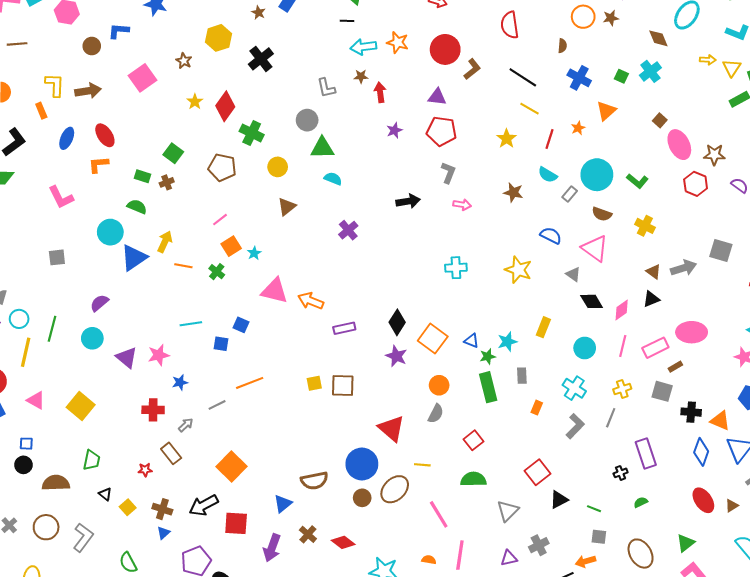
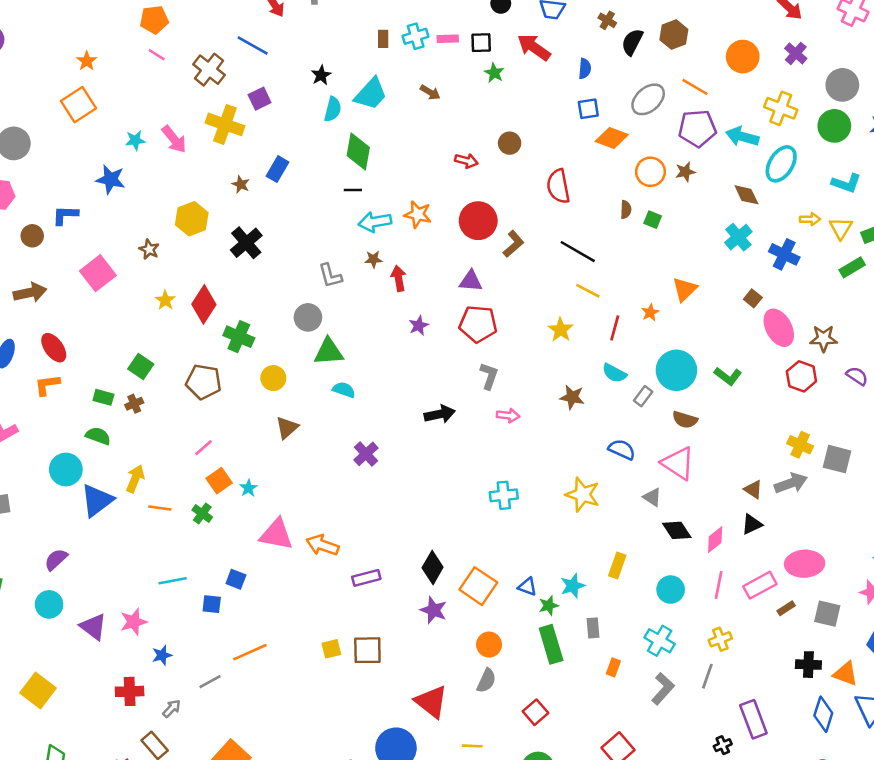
green square: (621, 76) -> (653, 220), moved
blue cross: (579, 78) -> (784, 254), moved
yellow cross: (645, 226) -> (800, 445), moved
gray square: (662, 391) -> (827, 614), moved

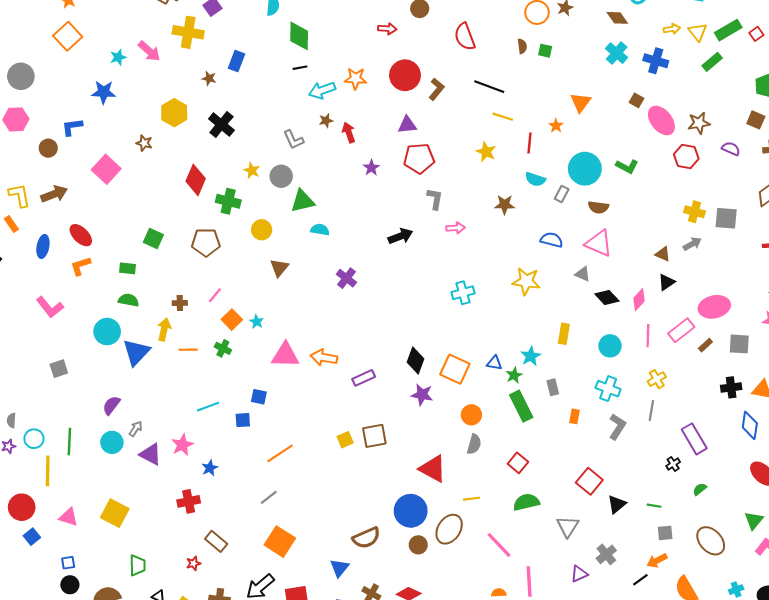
yellow star: (165, 300) -> (252, 171), moved
brown cross: (134, 404) -> (180, 303), moved, turned 32
gray arrow: (791, 483) -> (692, 244), size x0.7
gray line: (210, 682) -> (269, 497), moved
gray arrow: (172, 709) -> (136, 429), moved

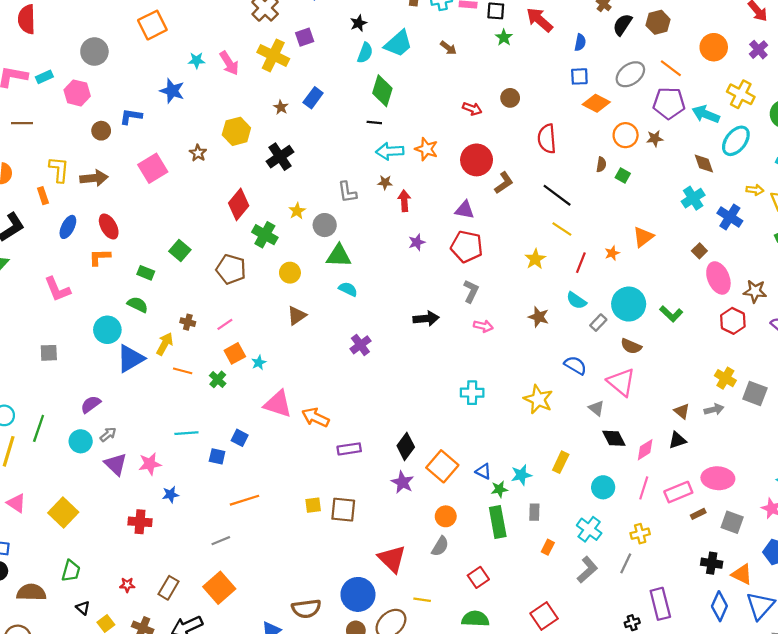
brown rectangle: (216, 541) -> (169, 588), moved, turned 65

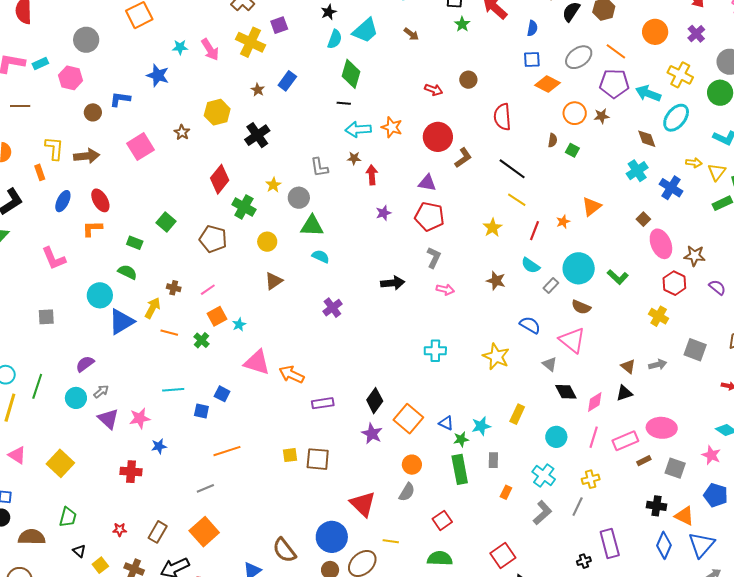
yellow cross: (725, 378) -> (659, 316), moved
brown semicircle: (306, 609) -> (284, 550), turned 60

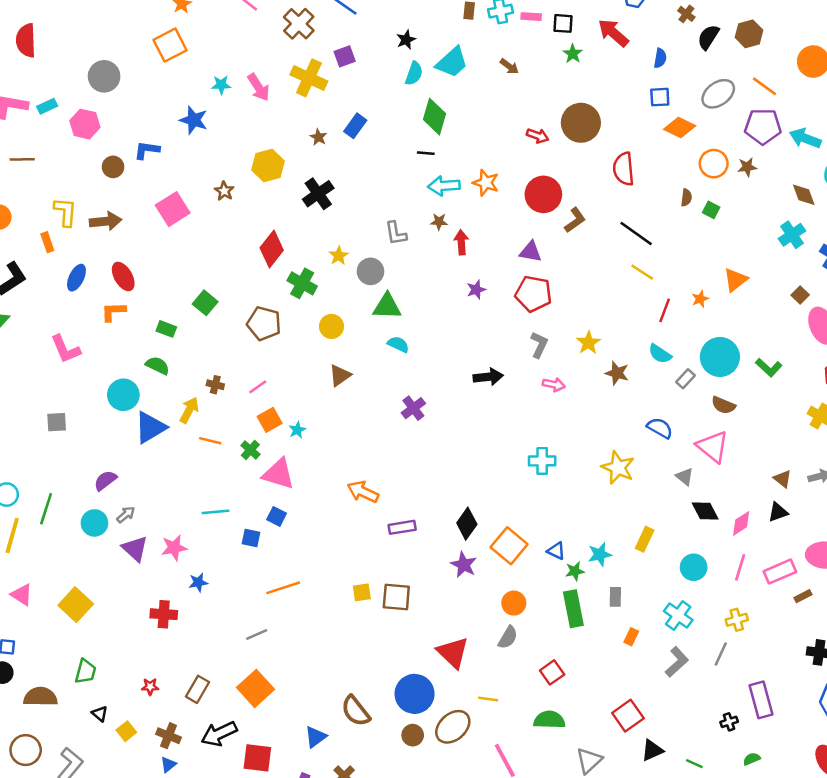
brown circle: (468, 80) -> (581, 123), size x1.8
yellow star: (493, 228) -> (588, 343), moved
pink triangle: (257, 362) -> (279, 474), moved

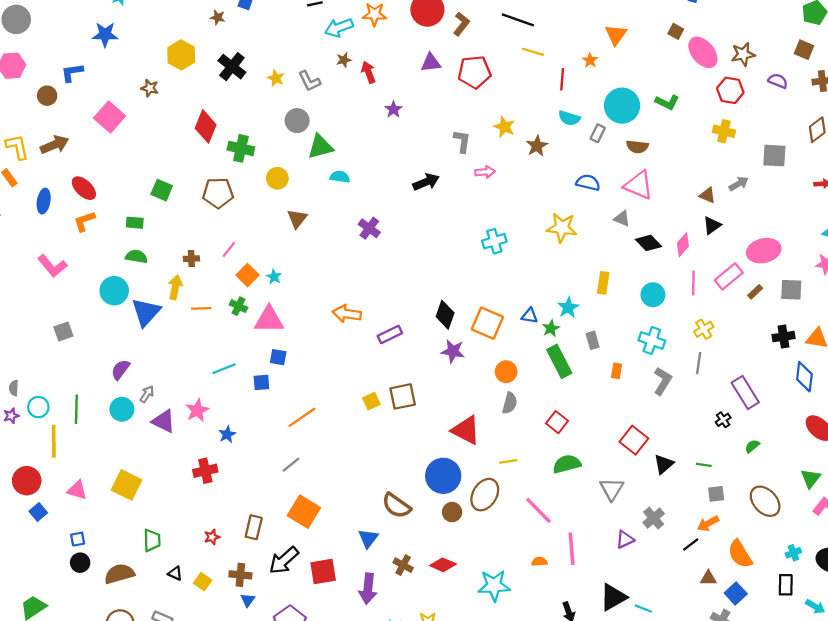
yellow star: (339, 256) -> (276, 78), moved
red pentagon: (534, 294) -> (474, 72), moved
brown star: (617, 373) -> (537, 146), turned -30

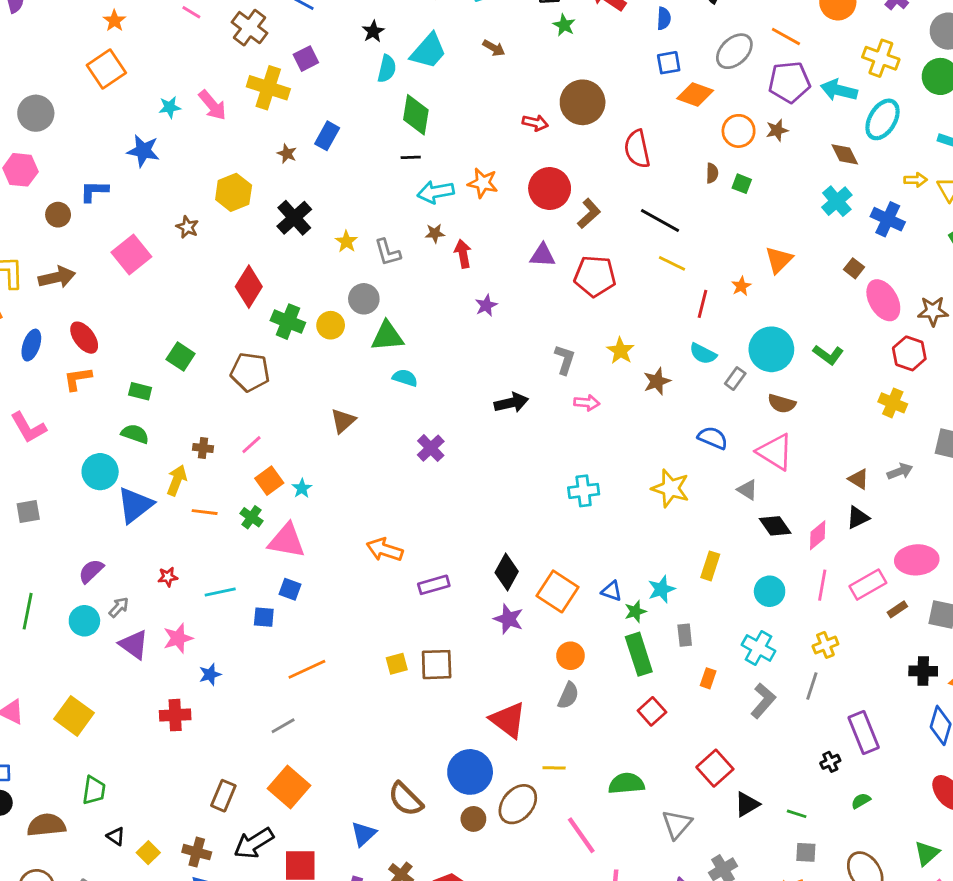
yellow circle: (277, 178) -> (331, 325), moved
red square: (557, 422) -> (652, 711), moved
red star: (212, 537) -> (168, 577), moved

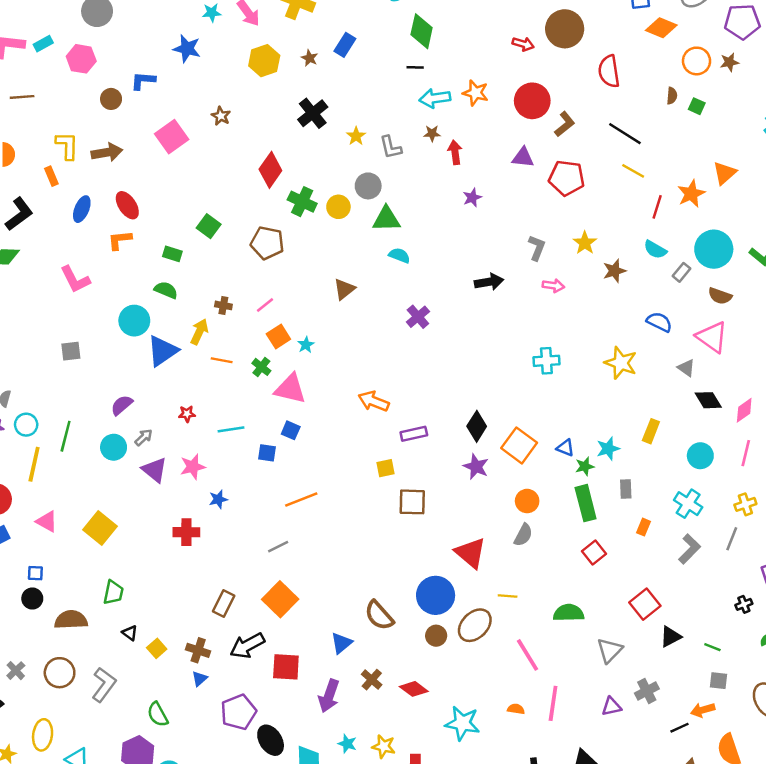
yellow hexagon: (234, 192) -> (264, 61), moved
orange star: (741, 286) -> (691, 194), size x1.6
yellow square: (397, 664) -> (386, 468), moved

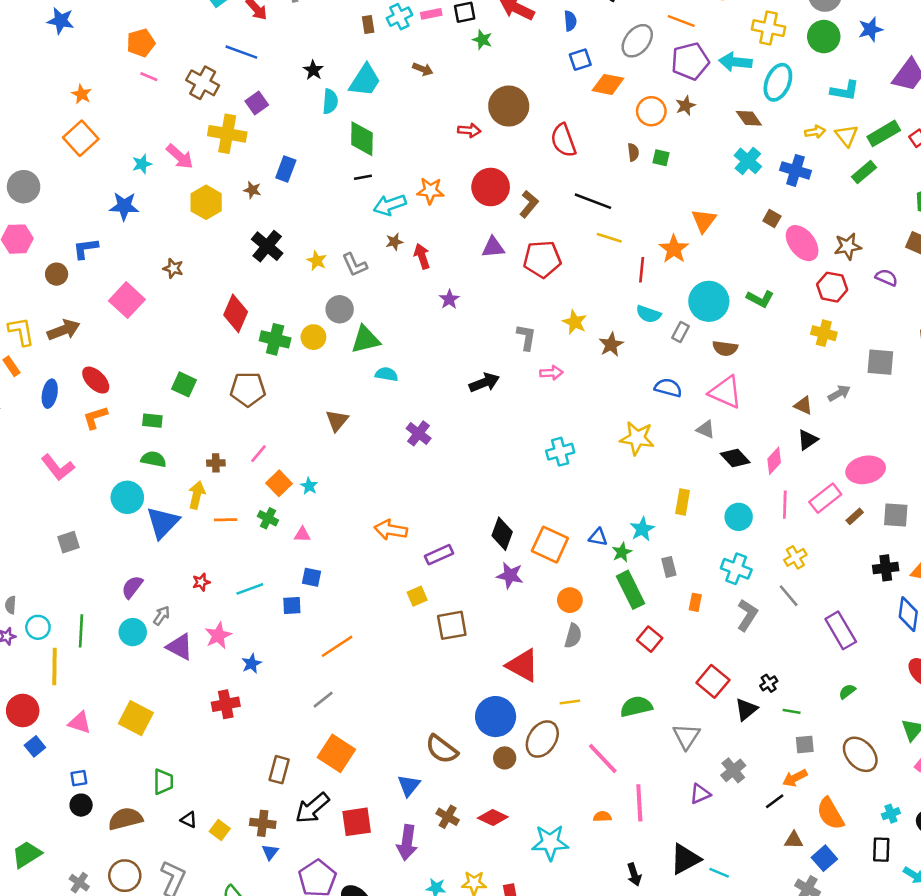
pink triangle: (290, 389) -> (302, 535), size x0.5
gray line: (732, 539) -> (789, 596), turned -50
black cross: (744, 604) -> (769, 683), moved

